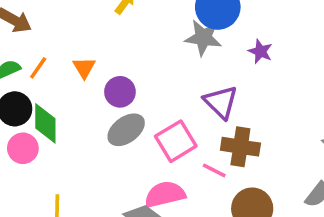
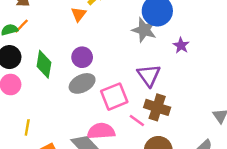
orange line: (38, 68) -> (21, 26), moved
orange triangle: (84, 68) -> (79, 14), moved
green diamond: (45, 123) -> (44, 64), moved

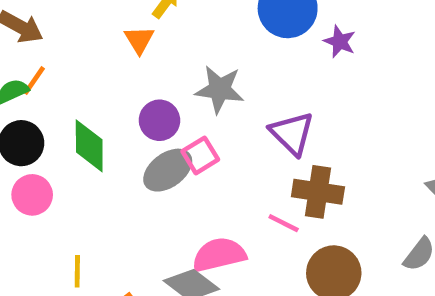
gray star: (144, 30) -> (220, 89), moved
purple star: (181, 45) -> (340, 42), moved
pink square: (114, 97) -> (200, 155), moved, size x0.7

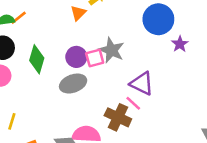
purple triangle: (292, 133) -> (142, 83), turned -35
pink square: (200, 155) -> (95, 58), moved
brown cross: (318, 192) -> (118, 117), moved
pink line: (284, 223) -> (133, 103), moved

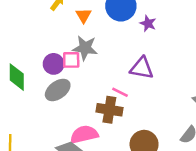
orange triangle: (78, 13) -> (84, 15), moved
pink square: (95, 58) -> (71, 60), turned 30
purple triangle: (142, 83) -> (142, 68), moved

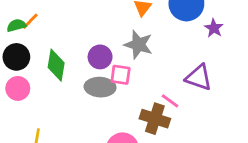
pink square: (71, 60) -> (121, 75), moved
gray ellipse: (58, 90) -> (100, 87), turned 30

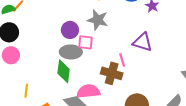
green diamond: (56, 65) -> (64, 71), moved
pink line: (170, 101) -> (122, 60), turned 40

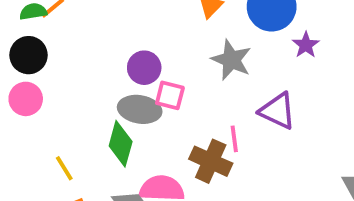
gray star: (98, 20) -> (231, 60), moved
yellow line: (26, 91) -> (64, 168), moved, turned -48

